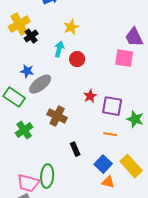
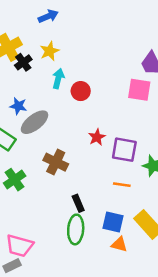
yellow star: (71, 27) -> (49, 51), moved
blue square: (103, 164) -> (113, 222), turned -30
green ellipse: (47, 176) -> (76, 229), moved

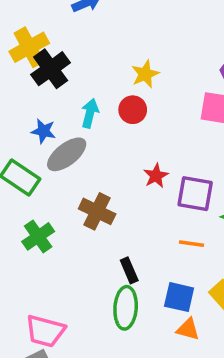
yellow star: (49, 51) -> (145, 74), moved
black cross: (23, 62) -> (51, 69), size x1.5
cyan arrow: (58, 79) -> (90, 113), moved

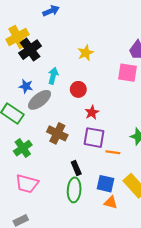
red circle: (133, 110) -> (78, 89), moved
purple square: (195, 194) -> (94, 138), moved
pink trapezoid: (45, 331) -> (27, 184), moved

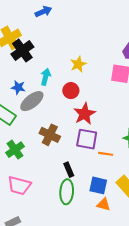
yellow star: (86, 53) -> (78, 64), moved
red star: (92, 112) -> (85, 114), size x1.5

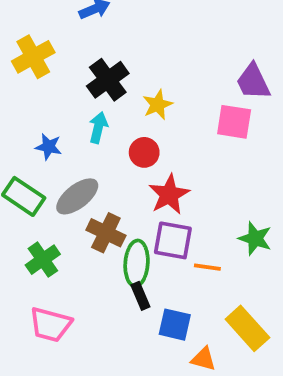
black cross: (22, 51) -> (108, 80), moved
gray ellipse: (32, 101) -> (77, 196), moved
blue square: (98, 185) -> (175, 325), moved
green ellipse: (67, 192) -> (137, 263), moved

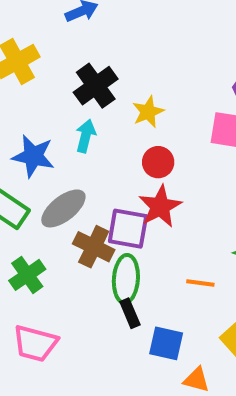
blue star: (49, 147) -> (33, 156), size x1.5
red circle: (144, 152) -> (158, 162), moved
purple square: (173, 240) -> (128, 229), moved

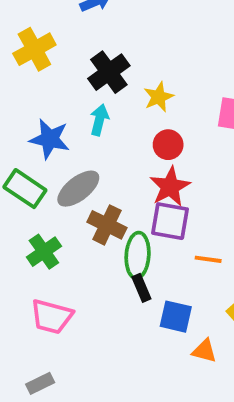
purple square: (128, 229) -> (170, 221), moved

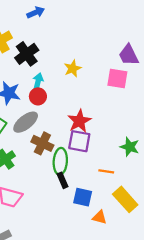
black cross: (109, 72) -> (27, 54), moved
red circle: (168, 145) -> (38, 96), moved
orange line: (208, 259) -> (106, 171), moved

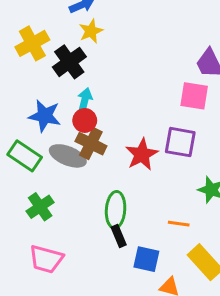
yellow star: (73, 68) -> (91, 31), moved
gray ellipse: (26, 122) -> (68, 156), turned 60
purple square: (79, 141) -> (180, 142), moved
brown cross: (42, 143) -> (91, 144), moved

